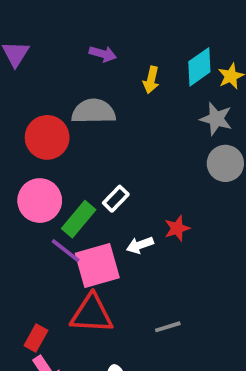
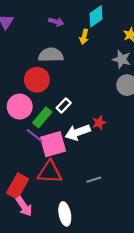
cyan diamond: (199, 67) -> (96, 16), moved
red circle: (47, 137) -> (37, 80), moved
white arrow: (140, 245) -> (78, 132), size x1.6
red rectangle: (36, 338) -> (18, 186), size x1.6

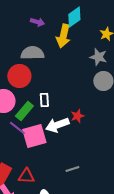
yellow arrow: (84, 37) -> (63, 36), size x1.6
white rectangle: (64, 105) -> (44, 100), turned -48
red triangle: (50, 172) -> (26, 176), moved, size x0.7

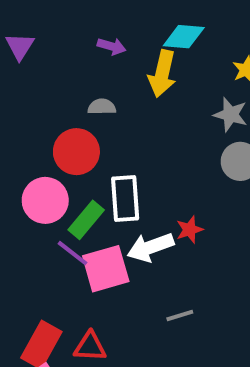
cyan diamond: (74, 17) -> (184, 37), turned 40
gray semicircle: (32, 53) -> (102, 107), size x0.6
white rectangle: (44, 100) -> (125, 198), size x1.6
gray line: (72, 169) -> (180, 315), moved

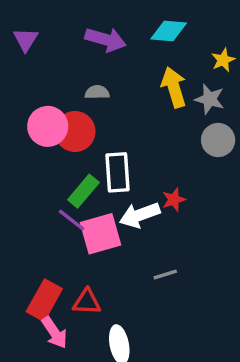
purple arrow: (112, 46) -> (106, 39), size x1.6
yellow arrow: (162, 74) -> (174, 87), moved, turned 150
pink circle: (45, 200) -> (48, 126), moved

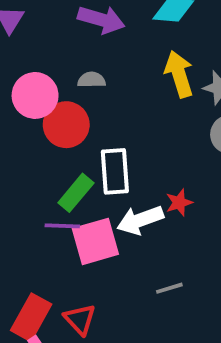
pink circle: (48, 126) -> (35, 95), moved
purple line: (72, 220) -> (62, 226), turned -36
red triangle: (87, 302) -> (80, 319), turned 44

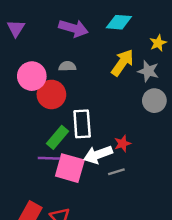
yellow arrow: (179, 74) -> (123, 63), turned 52
pink square: (95, 241) -> (70, 168), turned 32
gray line: (169, 288) -> (116, 172), moved

